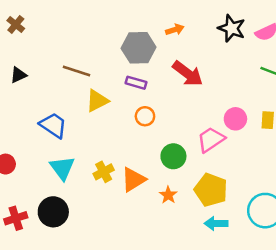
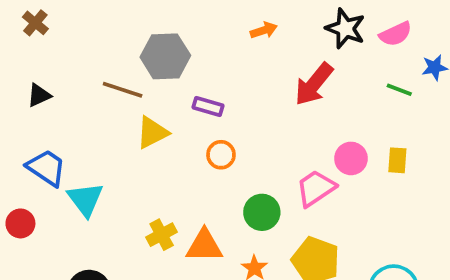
gray hexagon: (139, 48) -> (165, 56), moved
red arrow: (188, 74) -> (314, 84), moved, turned 92
blue trapezoid: (53, 125) -> (46, 168), moved
cyan triangle: (62, 168) -> (85, 199), moved
orange triangle: (133, 180) -> (204, 246), turned 32

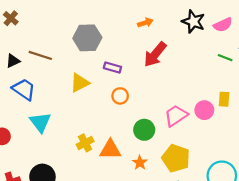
red arrow: (314, 84) -> (155, 54), moved
brown line: (123, 90) -> (40, 55), moved
pink circle: (351, 158) -> (204, 110), moved
blue trapezoid: (46, 168) -> (24, 89), moved

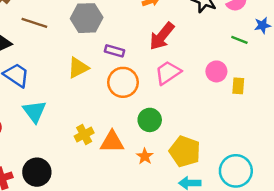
brown line: (40, 55) -> (34, 23), moved
orange circle: (120, 96) -> (123, 82), size x1.6
pink circle: (204, 110) -> (216, 71), moved
pink trapezoid: (176, 116) -> (168, 73), moved

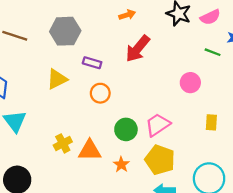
pink trapezoid: (168, 73) -> (158, 125), moved
orange circle: (123, 82) -> (100, 93), size x0.7
yellow rectangle: (238, 86) -> (211, 122), moved

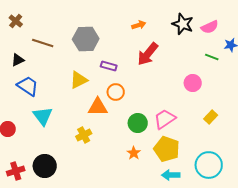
yellow rectangle: (211, 122) -> (211, 117), turned 40
orange triangle: (90, 150) -> (98, 107), moved

